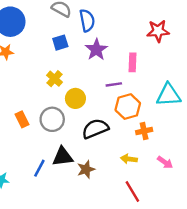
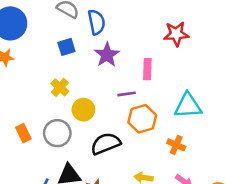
orange cross: (144, 131) -> (176, 145), moved, turned 35

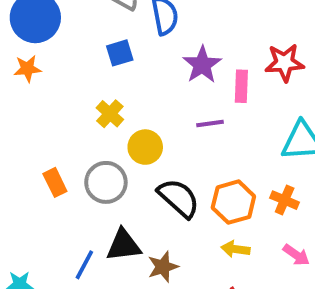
red star: (176, 34) -> (285, 63), moved
purple star: (107, 55) -> (202, 65), moved
orange hexagon: (142, 119) -> (233, 202), moved
black semicircle: (106, 144) -> (179, 198), turned 64

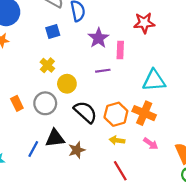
red star: (285, 63) -> (144, 23), moved
orange cross: (285, 200) -> (144, 113), size x1.5

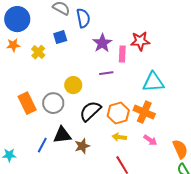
red star: (144, 23) -> (140, 41), moved
yellow cross: (47, 65) -> (38, 52), moved
orange rectangle: (17, 103) -> (27, 103), size x1.5
black semicircle: (85, 112) -> (90, 111), turned -85

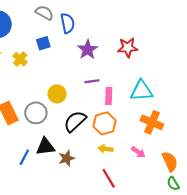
pink rectangle: (122, 54) -> (109, 96), moved
orange cross: (144, 112) -> (152, 122), moved

